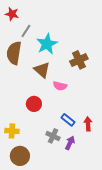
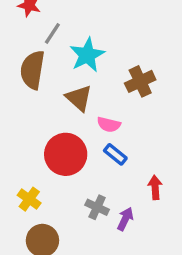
red circle: (34, 104) -> (66, 154), size x1.6
blue rectangle: (68, 120) -> (115, 154), moved
yellow cross: (12, 131) -> (29, 199), turned 32

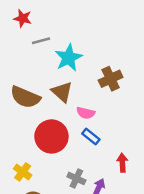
gray line: (52, 33) -> (41, 41), turned 42
brown semicircle: (33, 70) -> (25, 97), moved, turned -76

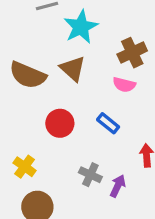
pink semicircle: (86, 113) -> (124, 85), moved
red circle: (51, 136) -> (60, 123), size x0.7

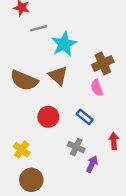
pink semicircle: (124, 85) -> (97, 88), turned 56
gray cross: (90, 175) -> (76, 147), moved

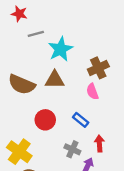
brown triangle: (58, 76) -> (55, 80), turned -42
red arrow: (114, 141) -> (99, 143), moved
yellow cross: (22, 150) -> (19, 152), size x1.5

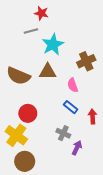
red star: (19, 14) -> (41, 13), moved
pink semicircle: (92, 92) -> (73, 85), moved
red circle: (45, 120) -> (28, 113), moved
red arrow: (99, 143) -> (92, 116), moved

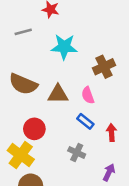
gray line: (31, 31) -> (23, 32), moved
cyan star: (53, 44) -> (64, 47), turned 30
brown triangle: (48, 72) -> (58, 94), moved
purple arrow: (77, 148) -> (109, 172), moved

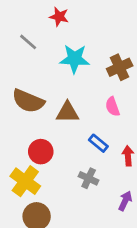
gray line: (23, 32) -> (28, 42), turned 56
brown cross: (104, 67) -> (120, 67), moved
pink semicircle: (88, 95) -> (112, 107), moved

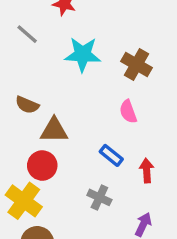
brown cross: (120, 67) -> (137, 65), turned -35
brown semicircle: (28, 101) -> (27, 105), size x0.6
brown triangle: (67, 112) -> (54, 130), moved

